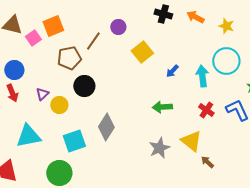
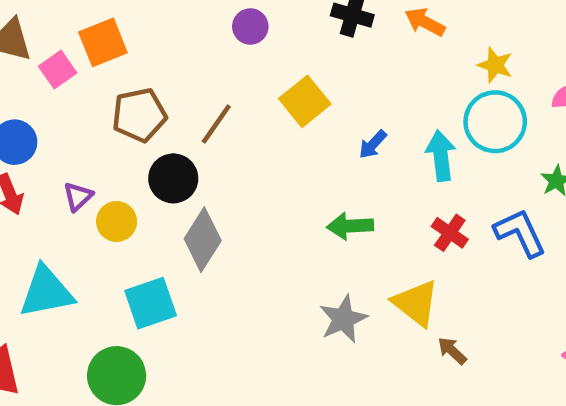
yellow star: (226, 26) -> (495, 65), moved
purple circle: (118, 27) -> (250, 27), moved
brown line: (93, 41) -> (216, 124), moved
gray diamond: (106, 127) -> (203, 240), moved

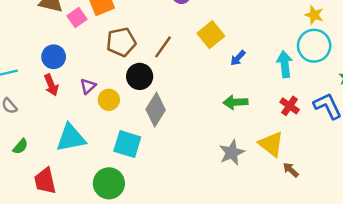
blue arrow: (373, 144) -> (238, 58), moved
cyan square: (151, 303) -> (127, 144), turned 36

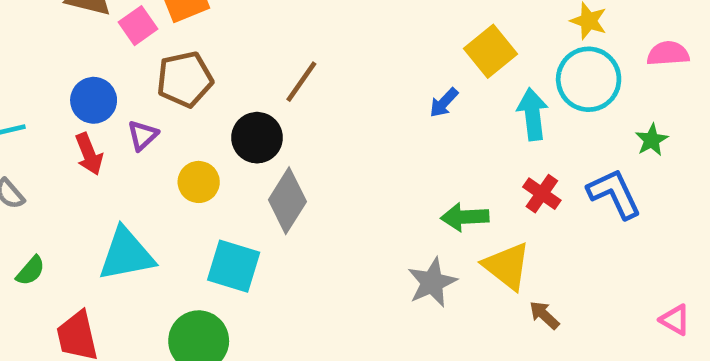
yellow square: (211, 35) -> (491, 51), moved
brown pentagon: (121, 42) -> (185, 79), moved
purple triangle: (88, 86) -> (143, 135), moved
green arrow: (235, 102) -> (465, 217), moved

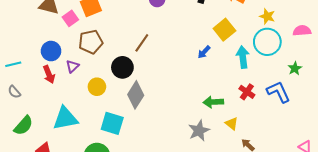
yellow triangle: (507, 266) -> (232, 123), size x0.6
green semicircle: (31, 271) -> (23, 126), size x1.5

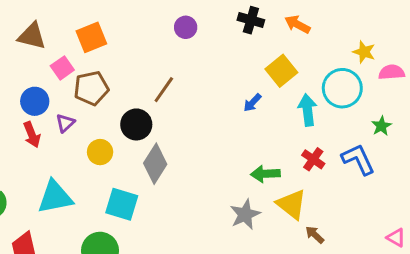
yellow star: (267, 16) -> (364, 52), moved
pink square: (70, 18) -> (62, 68), moved
yellow triangle: (232, 123) -> (292, 204), size x1.6

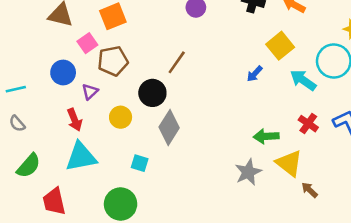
cyan arrow: (307, 110) -> (303, 80), turned -48
red arrow: (32, 135) -> (75, 120), moved
cyan square: (122, 204) -> (140, 163), size x0.6

